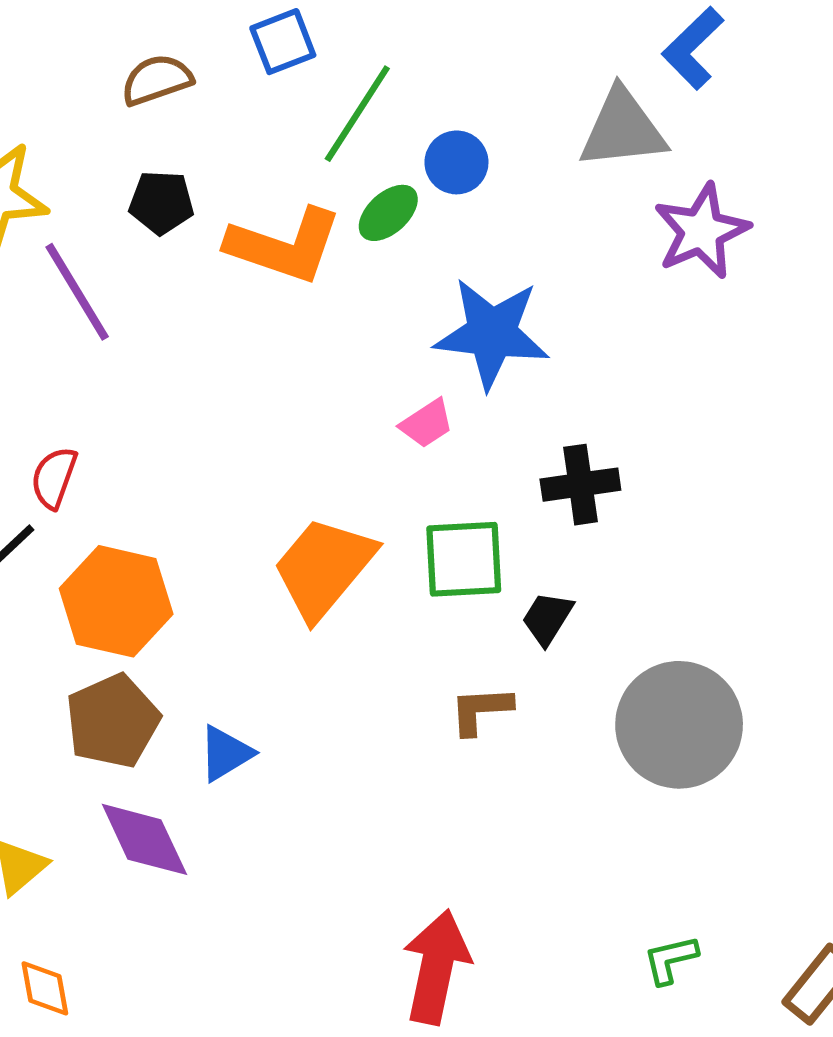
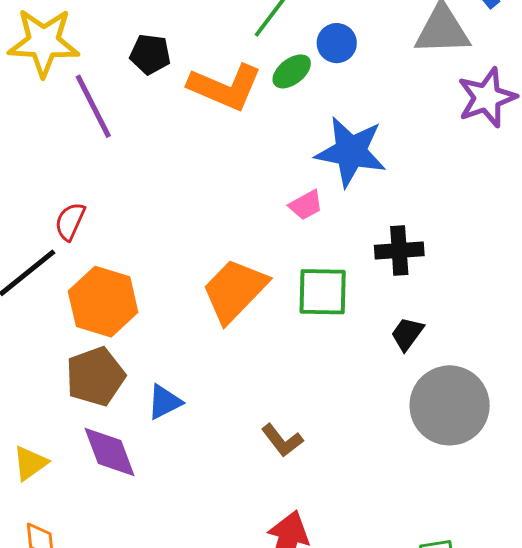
black trapezoid: (547, 618) -> (407, 334), moved
brown L-shape: (481, 710) -> (282, 440), moved, turned -129

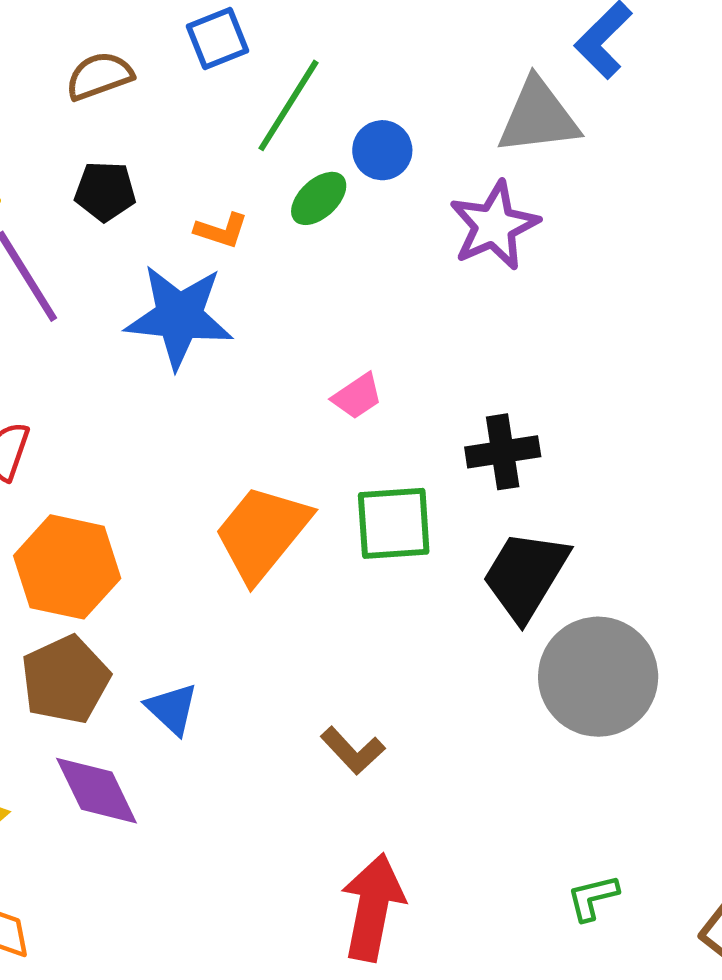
orange L-shape: (225, 87) -> (221, 230), size x0.5
purple star: (487, 98) -> (494, 226), moved
blue star: (351, 152) -> (179, 317), moved
black trapezoid: (407, 334) -> (525, 575), size x1.8
blue triangle: (164, 402) -> (172, 709), turned -45

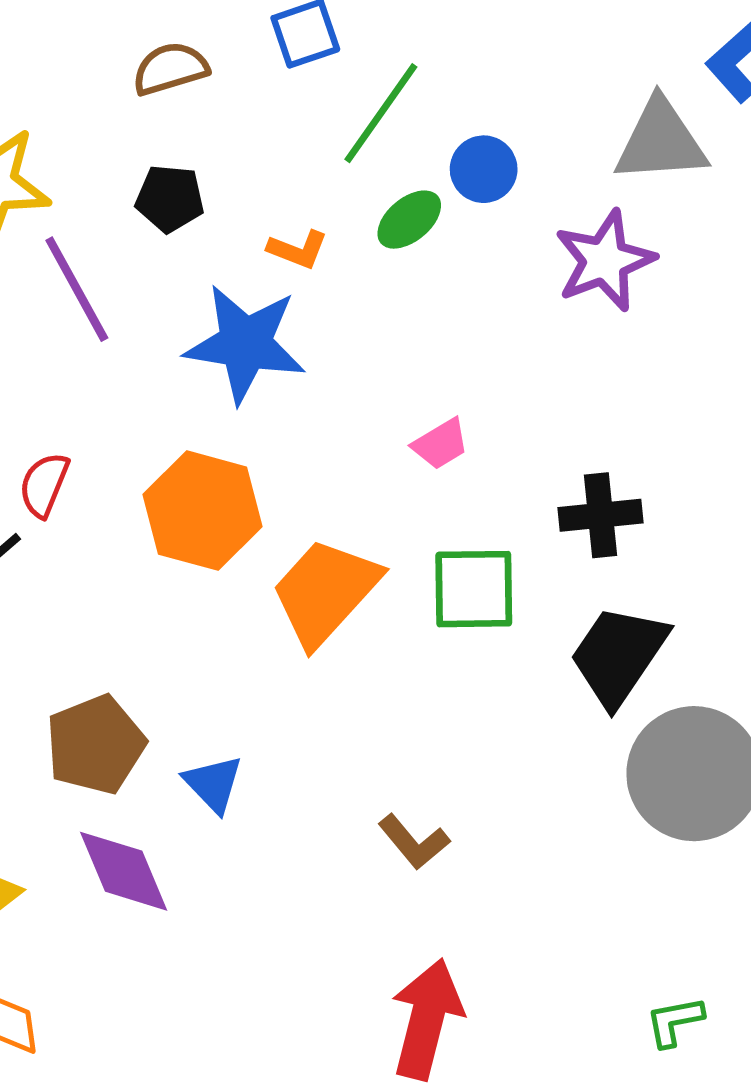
orange hexagon: (67, 567) -> (202, 511), moved

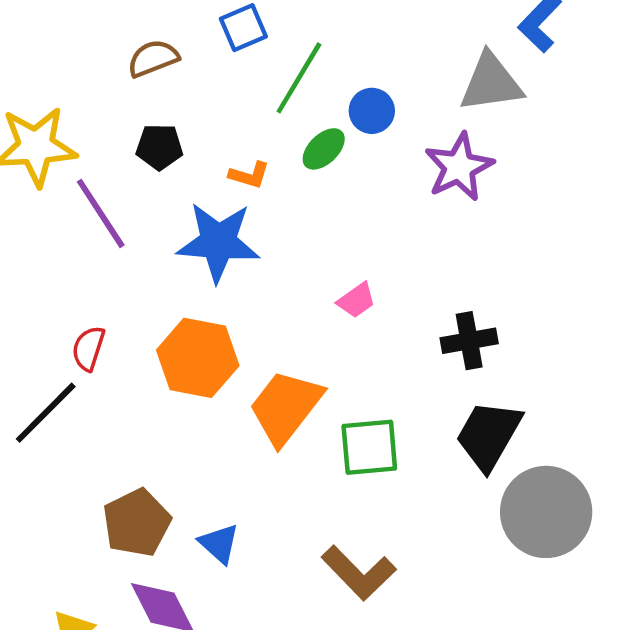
green square: (474, 589) -> (369, 447), moved
brown L-shape: (414, 842) -> (359, 573), size x1.5

